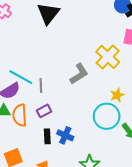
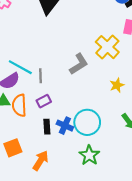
cyan circle: (107, 116) -> (87, 122), moved

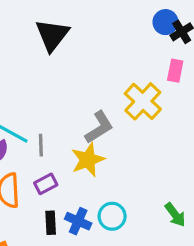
yellow star: (117, 85) -> (88, 160), moved, size x1.5
cyan circle: (87, 122) -> (112, 216), size x0.7

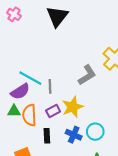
yellow star: (88, 160) -> (73, 107), moved
black rectangle: (51, 223) -> (47, 136), moved

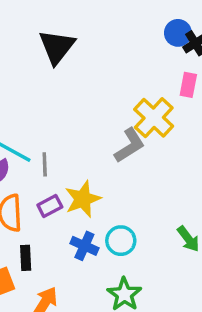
gray L-shape: (87, 75) -> (129, 145), moved
black rectangle: (47, 136) -> (26, 258), moved

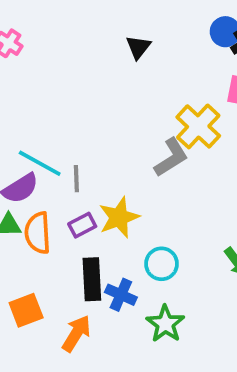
black triangle: (57, 47) -> (138, 47), moved, size x0.6
blue cross: (84, 246) -> (121, 295), moved
black rectangle: (26, 258) -> (92, 279), moved, size x1.5

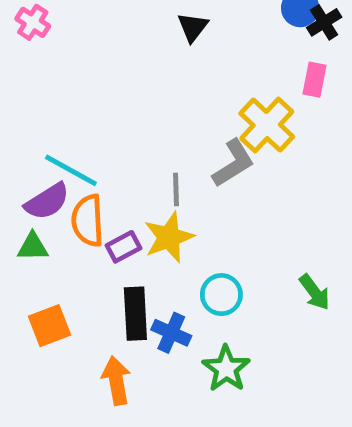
gray line: (76, 179) -> (176, 190), moved
orange semicircle: (38, 233) -> (88, 221), moved
orange square: (26, 310) -> (49, 326), moved
orange arrow: (76, 333) -> (116, 381), turned -42

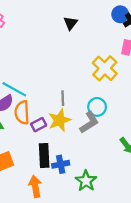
gray L-shape: (233, 163) -> (89, 122), moved
cyan circle: (221, 295) -> (97, 107), moved
blue cross: (171, 333) -> (61, 164), turned -35

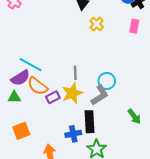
yellow cross: (105, 68) -> (97, 24), moved, size x0.6
orange semicircle: (22, 112) -> (38, 86), turned -50
black rectangle: (44, 155) -> (90, 122), moved

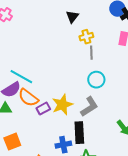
yellow cross: (97, 24) -> (86, 37), turned 32
gray line: (75, 73) -> (91, 53), moved
cyan circle: (107, 81) -> (96, 80), moved

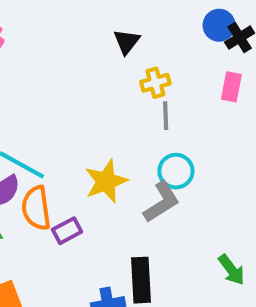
orange semicircle: (28, 98) -> (36, 208), turned 45
yellow star: (62, 105) -> (106, 181), moved
gray L-shape: (89, 107) -> (162, 202), moved

